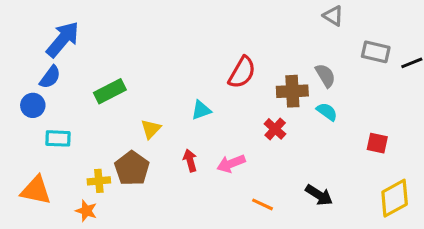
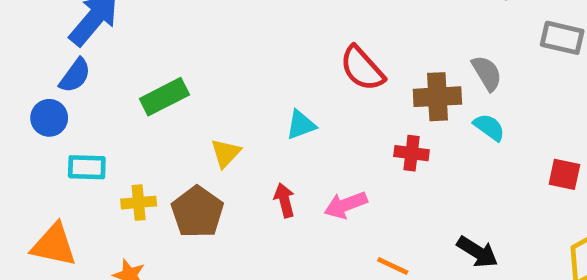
red semicircle: (242, 72) -> (362, 68), turned 108
red cross: (275, 129) -> (412, 153), turned -35
yellow cross: (99, 181) -> (139, 203), moved

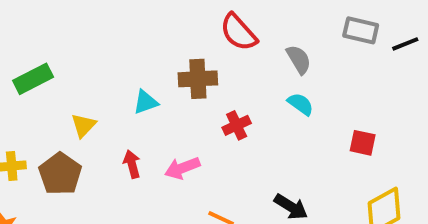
red semicircle: (362, 68) -> (239, 32), moved
brown cross: (437, 97) -> (198, 79), moved
red cross: (412, 153) -> (237, 125), turned -32

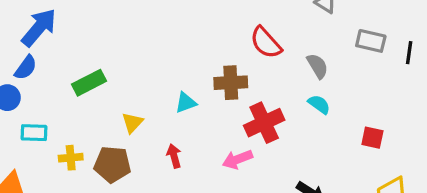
black line: (405, 44) -> (409, 53), turned -60
red cross: (237, 125) -> (264, 123), size x1.6
pink arrow: (182, 168) -> (237, 159), moved
brown pentagon: (60, 174) -> (112, 164), turned -30

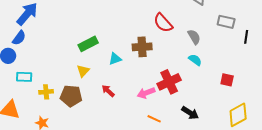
black line: (409, 53) -> (246, 37), moved
green rectangle: (89, 83) -> (88, 44), moved
red cross: (264, 123) -> (169, 82), moved
red arrow: (174, 156) -> (108, 91), turned -32

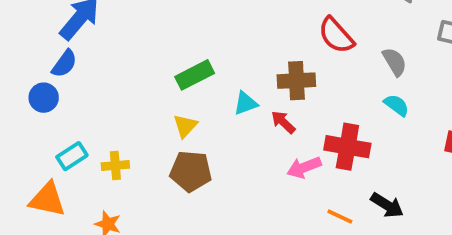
cyan rectangle: (24, 77) -> (72, 156), moved, turned -35
red cross: (169, 82) -> (347, 147), turned 35
red arrow: (108, 91) -> (283, 122), moved
brown pentagon: (71, 96) -> (191, 171), moved
orange line: (154, 119) -> (340, 216), moved

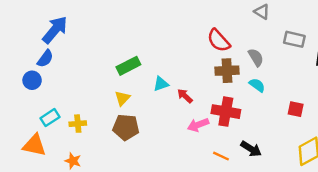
brown cross: (296, 81) -> (227, 71), moved

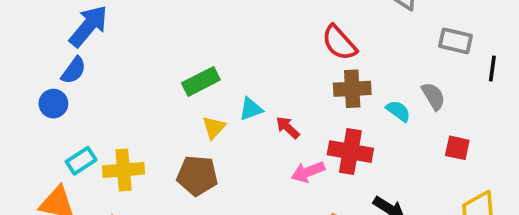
gray semicircle: (256, 57) -> (433, 96), moved
yellow triangle: (122, 98) -> (214, 128), moved
yellow cross: (78, 124) -> (123, 170), size x1.5

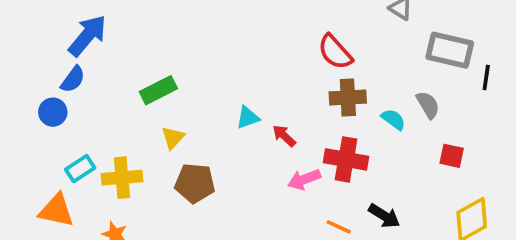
gray rectangle: (455, 41) -> (450, 50), size x1.4
green rectangle: (201, 81) -> (158, 90), moved
yellow triangle: (214, 128) -> (173, 138), moved

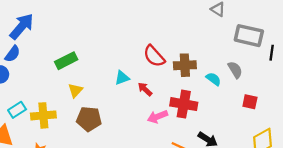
red semicircle: (335, 52) -> (154, 56), moved

